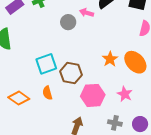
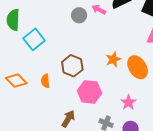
cyan square: (46, 64) -> (34, 39), moved, turned -30
pink star: (125, 94) -> (129, 102), moved

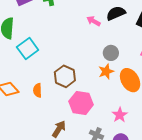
gray circle: (79, 15) -> (111, 53), moved

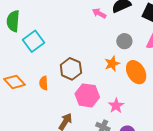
gray circle: (111, 53) -> (124, 41), moved
pink star: (120, 115) -> (116, 106), moved

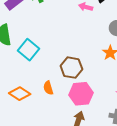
pink hexagon: (87, 95) -> (81, 94), moved

